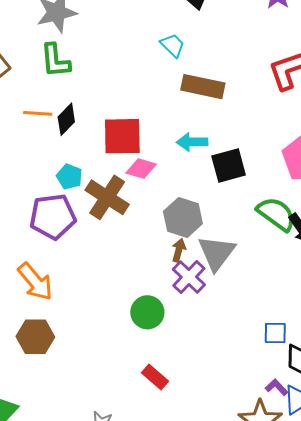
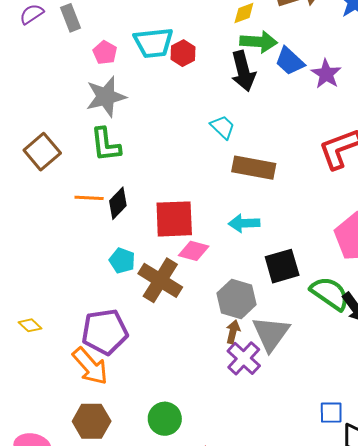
black square: (229, 165) -> (282, 266), moved
purple pentagon: (53, 217) -> (105, 332), moved
green circle: (147, 312) -> (165, 419), moved

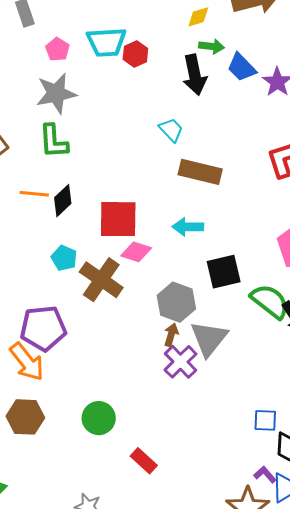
green arrow: (259, 42) -> (211, 46), size x0.7

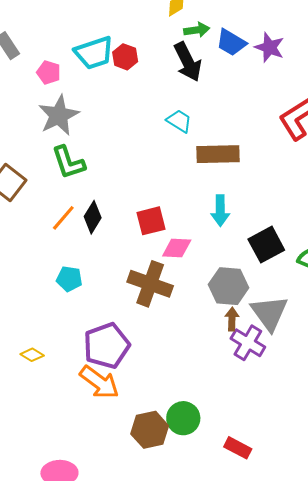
orange line: (34, 194) -> (63, 218), turned -40
red square: (118, 219) -> (151, 221), size x0.7
cyan arrow: (188, 227) -> (220, 211), turned -76
cyan pentagon: (64, 258) -> (69, 279), moved
brown hexagon: (25, 417) -> (150, 430), moved

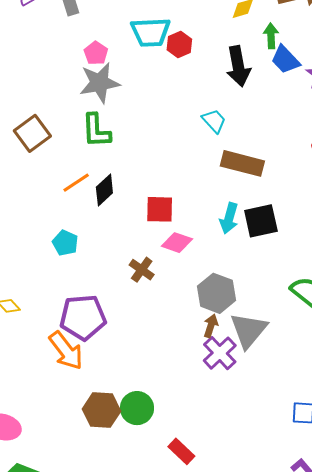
green arrow: (197, 30) -> (271, 36), moved, turned -100
pink pentagon: (49, 72) -> (96, 53), moved
black square: (266, 245) -> (261, 221), moved
brown cross: (150, 284) -> (142, 270), size x0.6

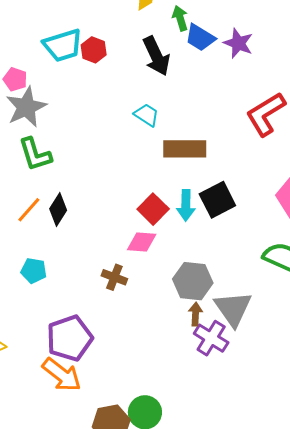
red square: (160, 209) -> (153, 209), moved, turned -32

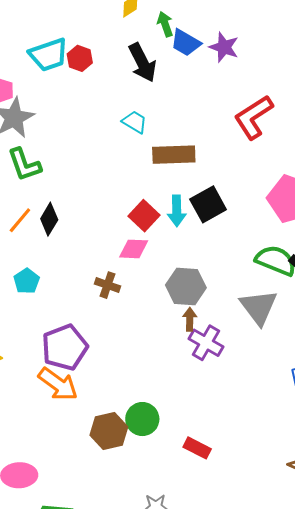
cyan pentagon: (34, 271) -> (27, 281), turned 30
gray triangle: (233, 309) -> (259, 307), moved

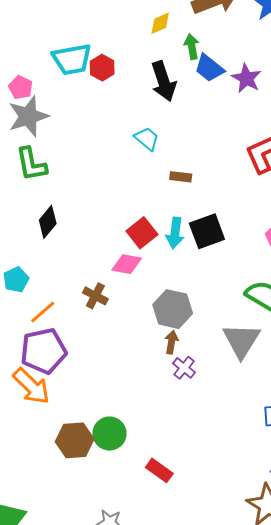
brown rectangle: (174, 155) -> (181, 177), size x0.5
orange line: (20, 220) -> (43, 312), moved
purple cross: (206, 343) -> (184, 368), size x0.7

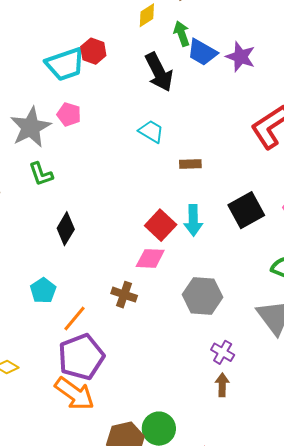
red hexagon: (102, 68) -> (93, 51), moved
pink pentagon: (21, 87) -> (69, 114), moved
green L-shape: (31, 164) -> (41, 174), size x0.7
black square: (207, 231) -> (246, 210), moved
brown arrow: (171, 342) -> (222, 385), moved

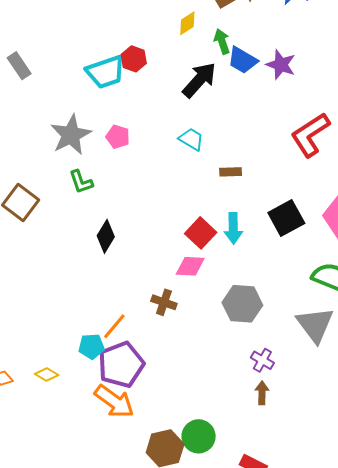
black arrow: (159, 72) -> (199, 80), turned -111
pink pentagon: (69, 114) -> (118, 137), moved
cyan pentagon: (43, 291) -> (91, 346), moved, turned 30

